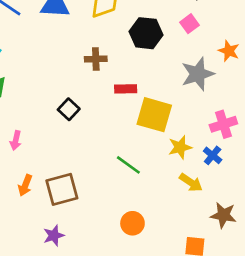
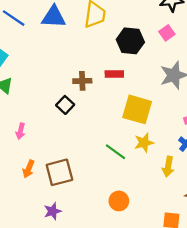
brown cross: (96, 59) -> (82, 81), moved
red rectangle: (126, 89) -> (114, 74), moved
yellow star: (180, 147) -> (144, 143), moved
yellow arrow: (191, 183) -> (168, 167), turned 66

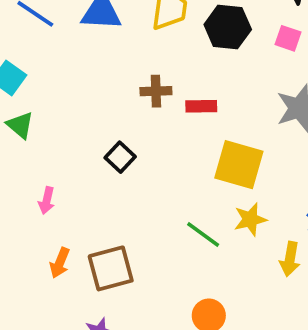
pink square: (167, 33) -> (288, 38), turned -35
black hexagon: (130, 41) -> (228, 27), moved
brown cross: (82, 81) -> (156, 91), moved

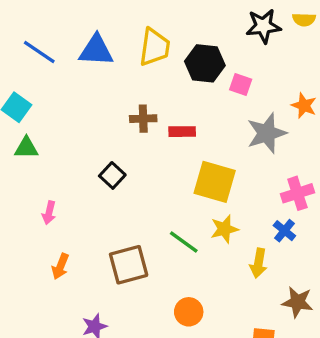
pink square: (288, 38) -> (241, 84), moved
green triangle: (20, 125) -> (26, 148), turned -40
brown square: (111, 268) -> (129, 265), moved

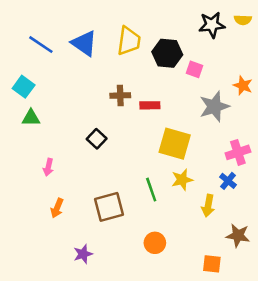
blue triangle: (96, 50) -> (84, 43), turned 32
green line: (184, 242) -> (151, 190), turned 35

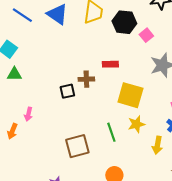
pink square: (195, 69) -> (146, 35), turned 32
brown cross: (120, 95) -> (86, 79), moved
black square: (97, 139) -> (67, 91), turned 35
orange arrow: (57, 208) -> (12, 131), moved

